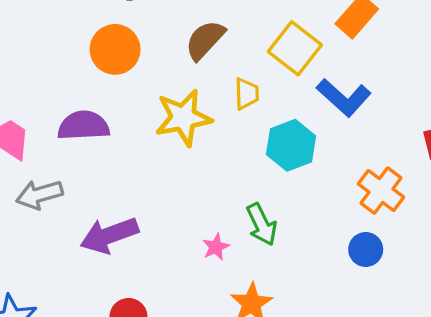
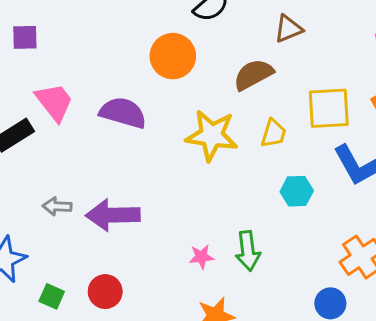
yellow square: (295, 48) -> (329, 108), turned 30
cyan hexagon: (291, 145) -> (297, 191), size x0.7
gray arrow: (39, 195) -> (57, 206), moved, size x0.7

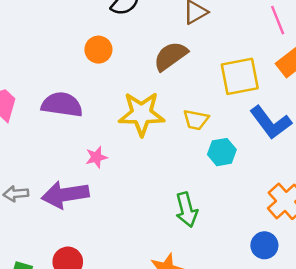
orange circle: (173, 56) -> (98, 50), size x0.7
yellow trapezoid: (274, 133) -> (196, 120), moved, turned 92
pink star: (201, 257) -> (96, 157), moved

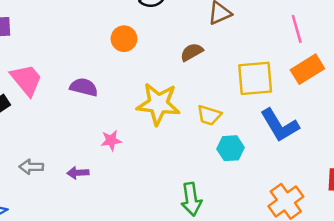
brown semicircle: (171, 56) -> (192, 52), size x0.7
purple semicircle: (62, 105) -> (84, 87), size x0.7
purple arrow: (65, 195) -> (78, 173), size x0.5

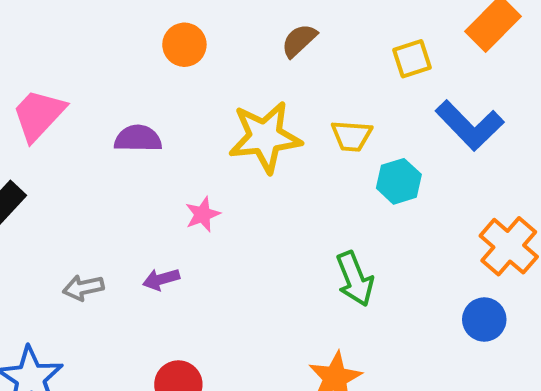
yellow square: (255, 78) -> (412, 59), size x0.6
pink trapezoid: (26, 80) -> (39, 115), moved, turned -84

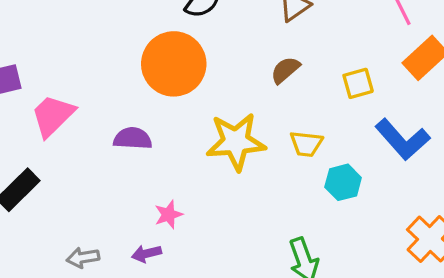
brown semicircle: (299, 41) -> (285, 70), moved
orange circle: (184, 45) -> (174, 64), size x1.8
pink star: (203, 214) -> (169, 215), moved

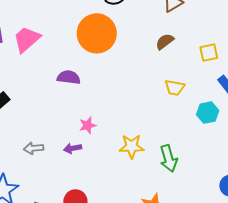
pink trapezoid: (53, 116) -> (27, 39), moved
yellow star: (236, 142) -> (132, 146), moved, size x0.7
cyan hexagon: (343, 182) -> (208, 113), moved

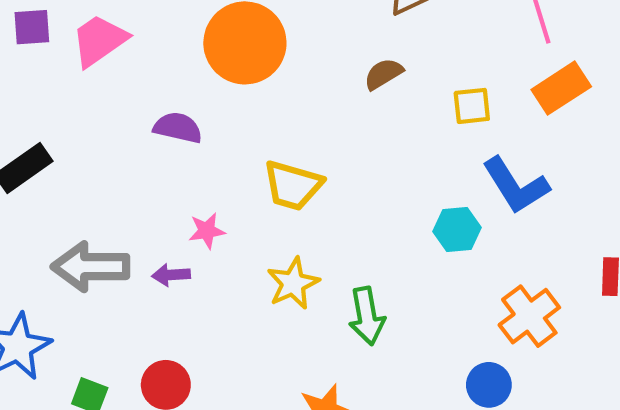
yellow trapezoid: (175, 88) -> (293, 185), moved, size x1.4
yellow star: (132, 146) -> (293, 283), turned -30
gray arrow: (34, 148) -> (91, 267), size x1.8

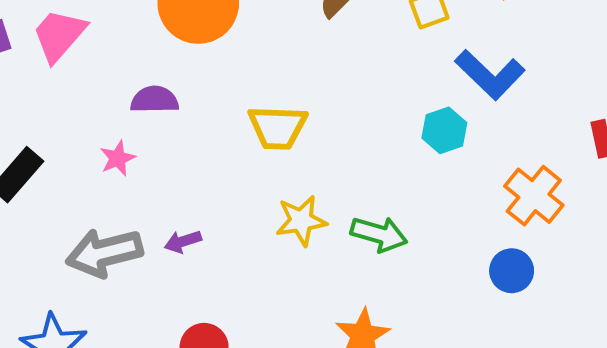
pink star: (207, 231) -> (118, 158), moved
yellow star: (293, 283) -> (301, 221), turned 30
green arrow: (367, 316) -> (379, 234), turned -50

